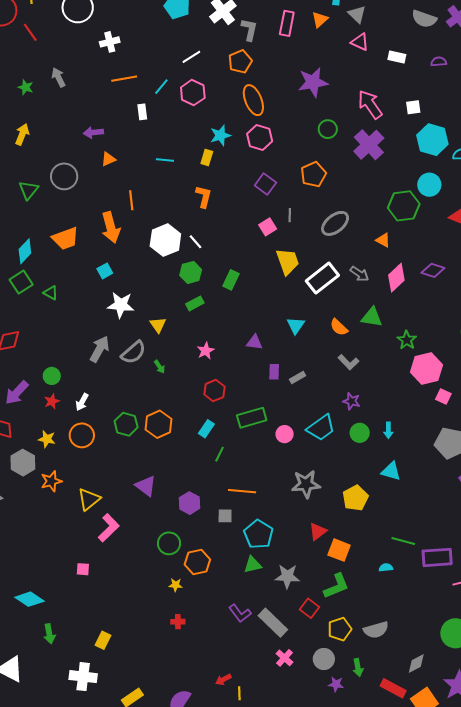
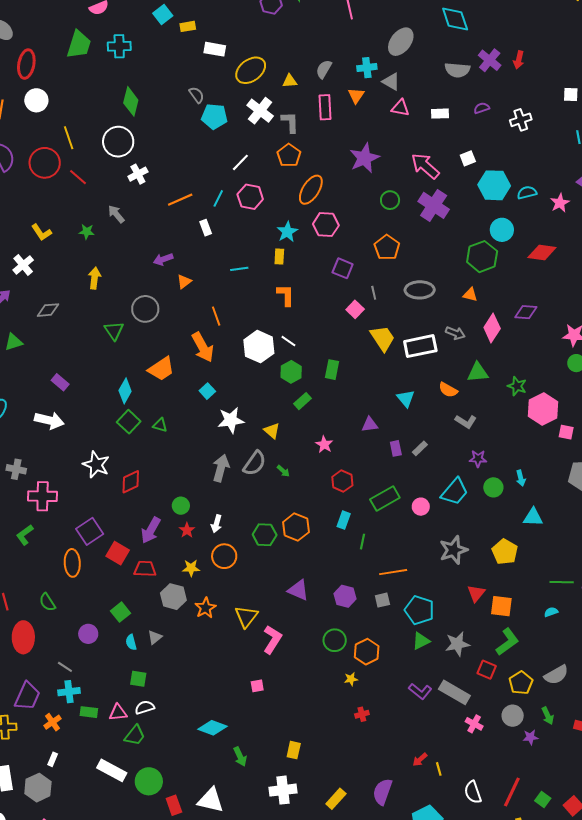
white cross: (110, 42) -> (138, 174), moved
orange ellipse: (253, 100) -> (311, 190), turned 68
gray ellipse: (335, 223) -> (420, 290), turned 52
white rectangle: (322, 278) -> (420, 346), turned 40

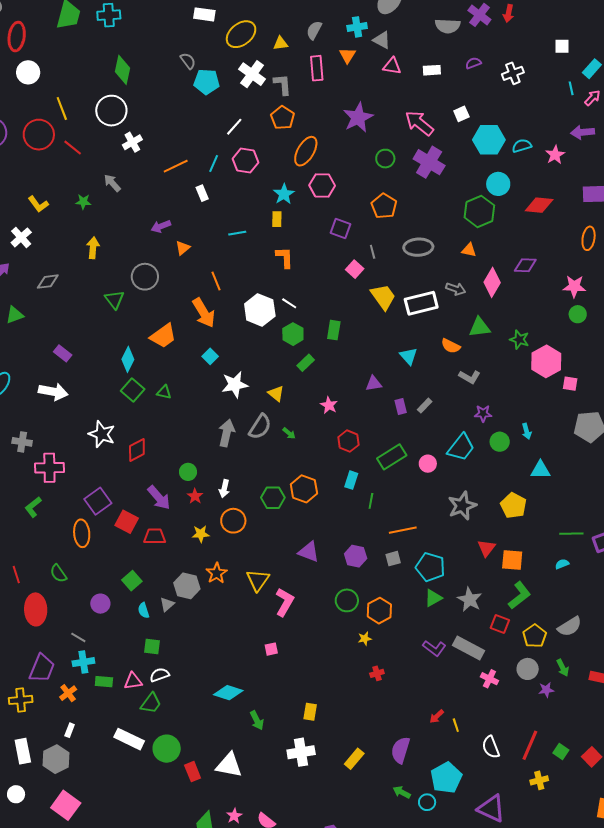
purple arrow: (151, 530) -> (159, 498), turned -68
gray hexagon: (173, 597) -> (187, 586), moved
gray star: (457, 644) -> (470, 600), turned -30

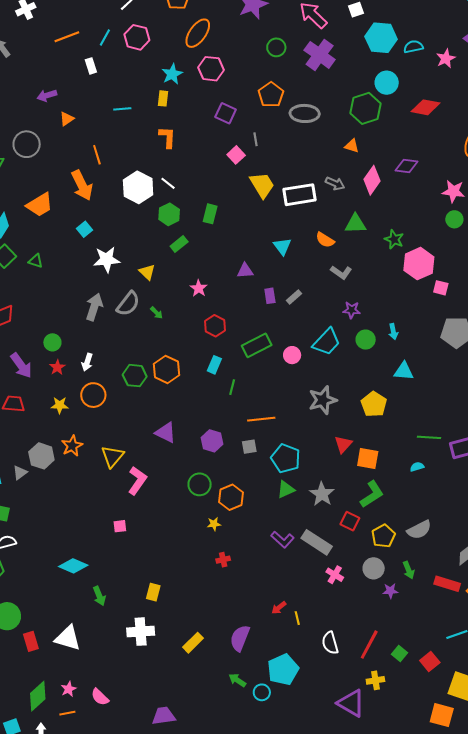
gray ellipse: (418, 247) -> (305, 113), moved
purple triangle: (491, 808) -> (351, 703), moved

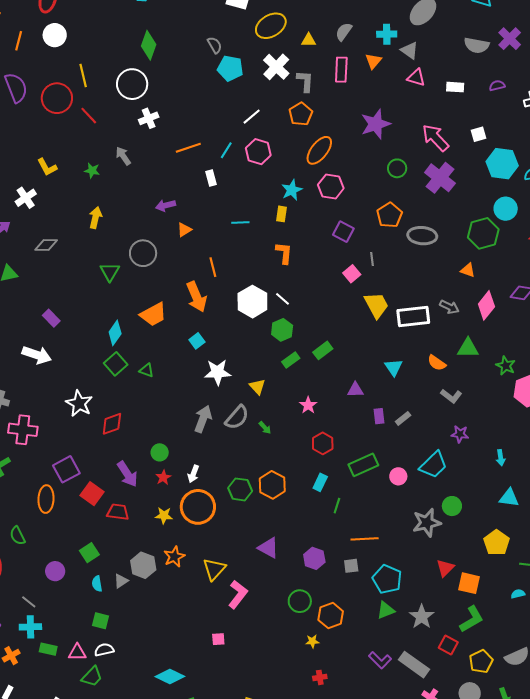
green rectangle: (210, 214) -> (323, 350), moved, turned 36
green circle: (366, 340) -> (452, 506), moved
orange circle: (93, 395) -> (198, 507), size x1.4
yellow pentagon: (374, 404) -> (497, 543), moved

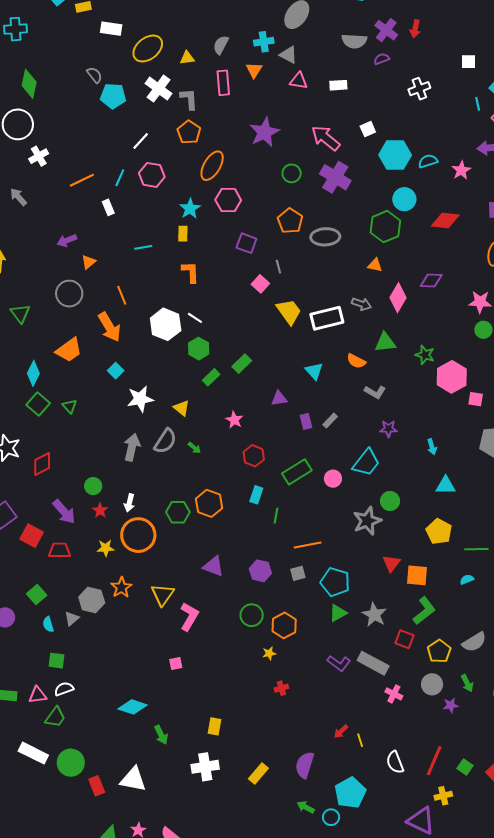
purple semicircle: (497, 86) -> (382, 59), moved
gray circle: (143, 253) -> (69, 294), moved
green triangle: (147, 370) -> (70, 406), turned 35

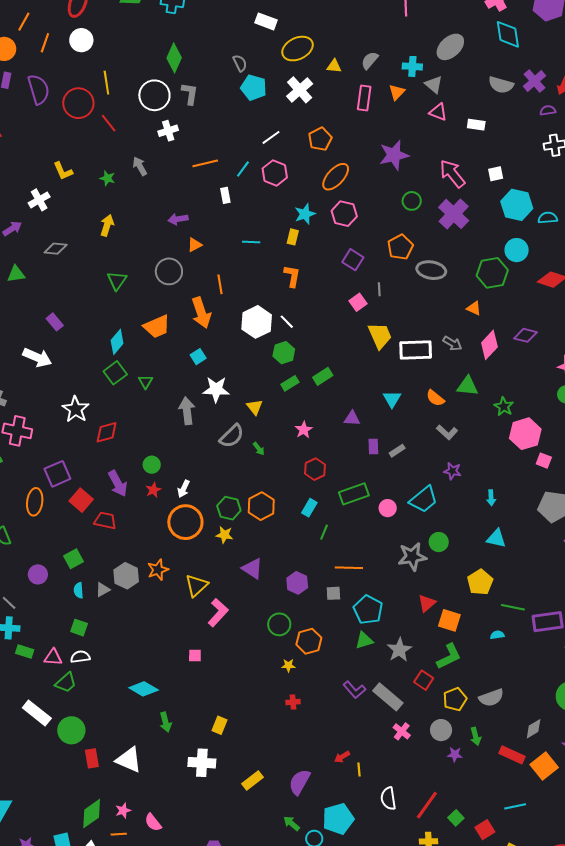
purple semicircle: (382, 59) -> (548, 110), moved
gray L-shape: (189, 99) -> (190, 94), moved
gray arrow: (132, 447) -> (187, 411), moved, turned -32
yellow star: (106, 548) -> (224, 535), moved

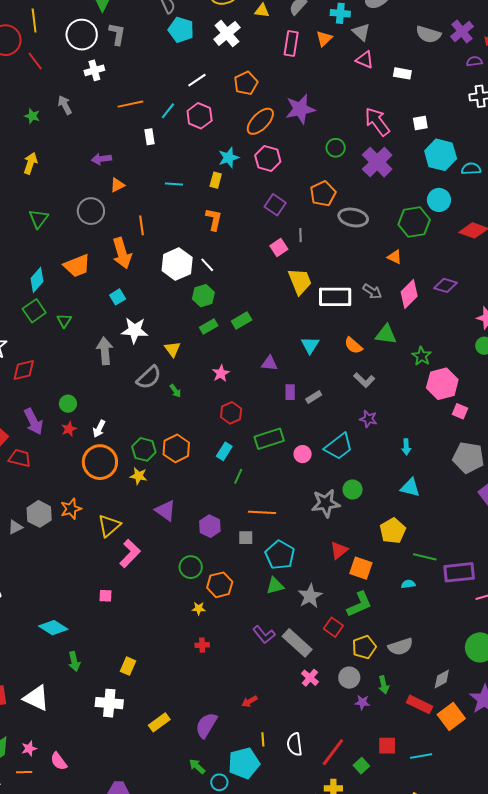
purple star: (394, 155) -> (300, 109), moved
yellow line: (359, 770) -> (263, 739), moved
red square: (485, 830) -> (387, 746), moved, turned 30

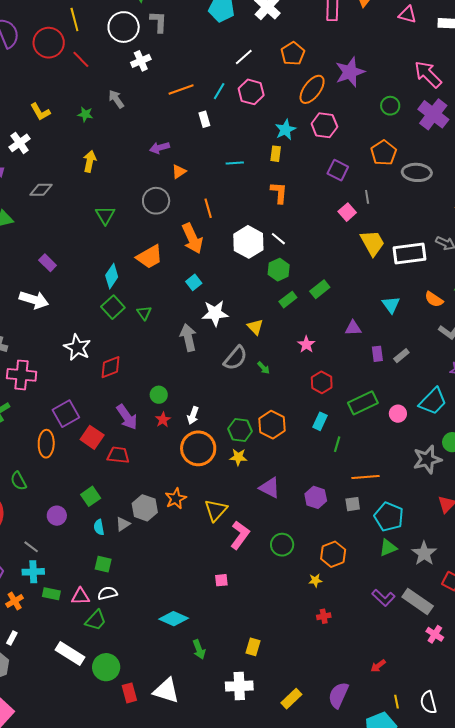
green circle: (191, 567) -> (282, 545), moved

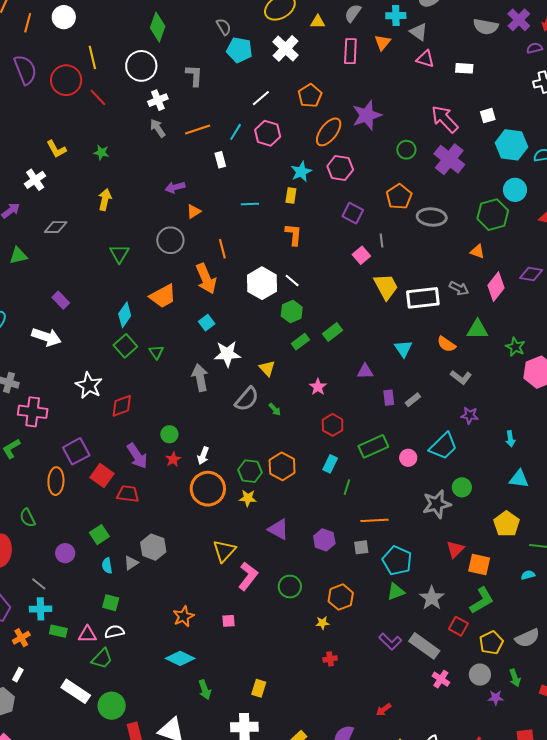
gray L-shape: (158, 22) -> (194, 75), moved
gray arrow: (116, 99) -> (158, 128), moved
orange star: (176, 499) -> (184, 616), moved

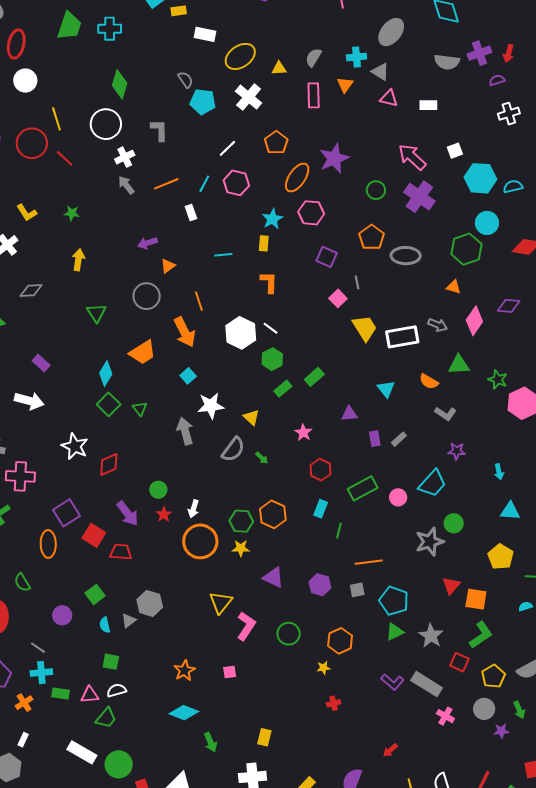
purple cross: (519, 20) -> (479, 53), turned 30

